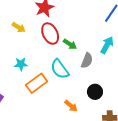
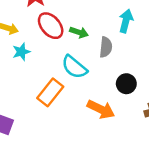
cyan star: (21, 64) -> (21, 52), moved
orange arrow: (71, 106) -> (101, 109), size x1.5

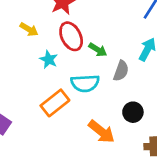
cyan star: (21, 52) -> (49, 59), moved, turned 30
cyan semicircle: (74, 67) -> (85, 83), turned -56

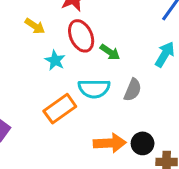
gray semicircle: (121, 71) -> (133, 90), moved
black circle: (133, 112) -> (143, 143), moved
orange arrow: (102, 132) -> (110, 143), turned -44

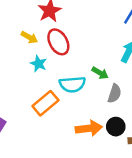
yellow arrow: (35, 26) -> (29, 37), moved
green arrow: (110, 52) -> (100, 73), moved
gray semicircle: (133, 90) -> (114, 94), moved

